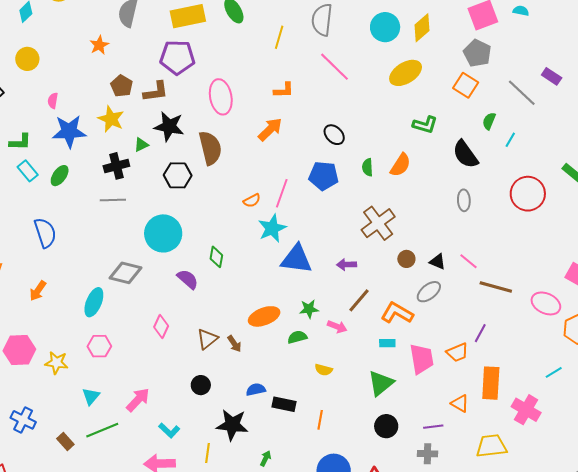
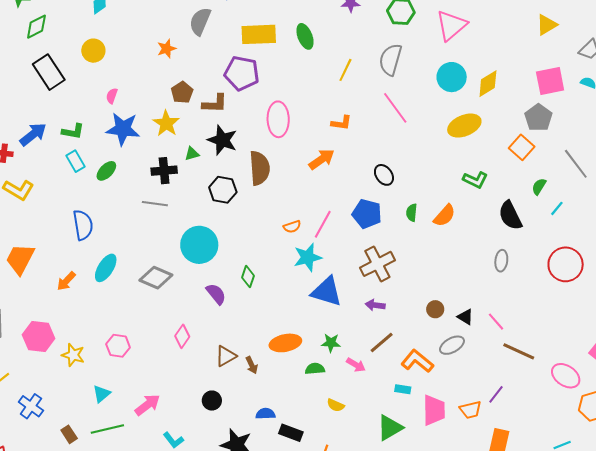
brown cross: (378, 223) -> (377, 264), moved
cyan ellipse: (94, 302) -> (106, 268), moved

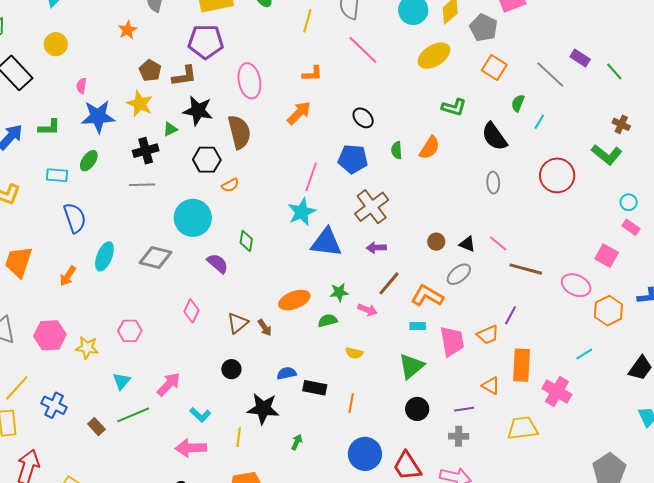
gray pentagon: (538, 118) -> (484, 28), moved
cyan rectangle: (75, 161) -> (57, 175), moved, turned -45
orange semicircle: (292, 227) -> (230, 185), moved

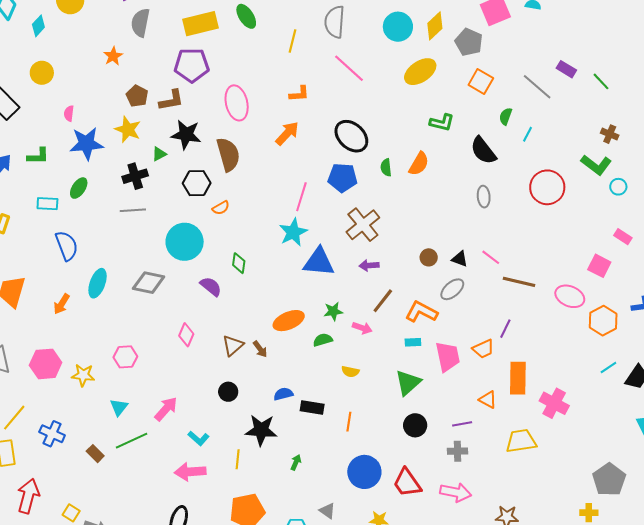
black ellipse: (363, 118) -> (351, 136), size x1.6
cyan circle: (629, 202) -> (618, 187), moved
cyan line: (584, 354) -> (608, 367), moved

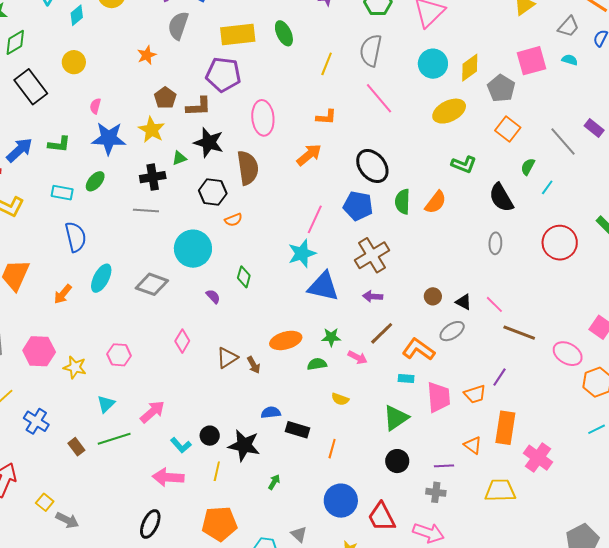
green semicircle: (386, 167) -> (403, 202), size x1.4
purple semicircle: (211, 286) -> (213, 296), size x0.7
black circle: (228, 392) -> (210, 436), moved

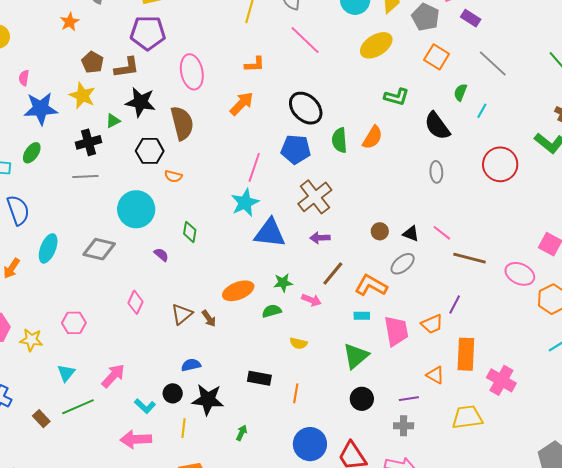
purple rectangle: (594, 128) -> (471, 18), moved
orange semicircle: (233, 220) -> (173, 176), turned 42
blue semicircle: (271, 412) -> (191, 365), moved

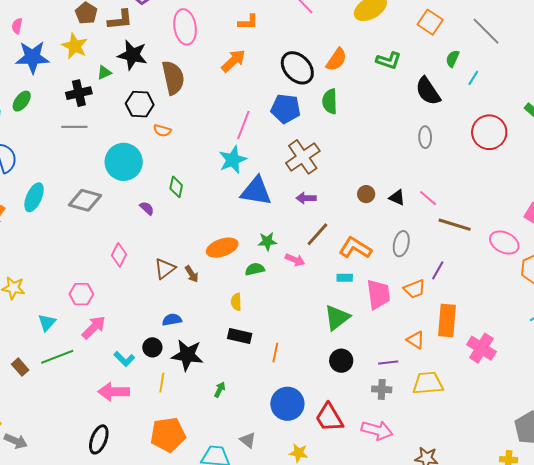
orange semicircle: (372, 137) -> (336, 60), moved
gray ellipse: (403, 264) -> (401, 244), moved, turned -40
pink hexagon: (74, 323) -> (81, 294), moved
yellow semicircle: (298, 343) -> (236, 302), moved, turned 72
yellow trapezoid: (467, 417) -> (428, 383), moved

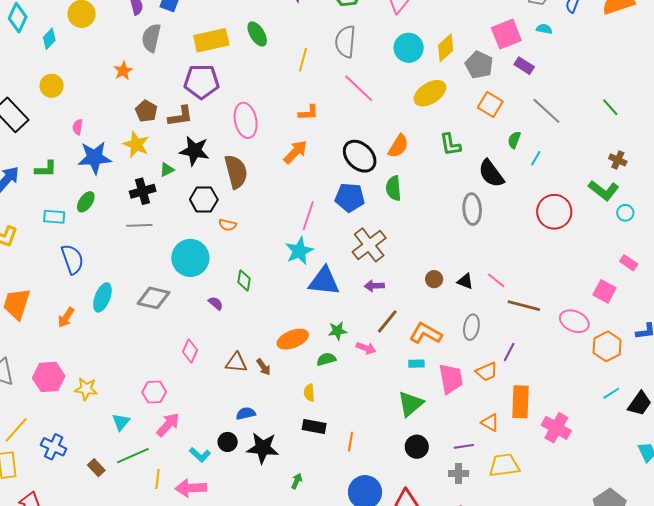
green L-shape: (388, 60) -> (450, 145), turned 65
gray ellipse: (425, 137) -> (472, 209), moved, size x1.4
brown triangle: (165, 269) -> (236, 363), turned 45
yellow line: (162, 383) -> (158, 479), moved

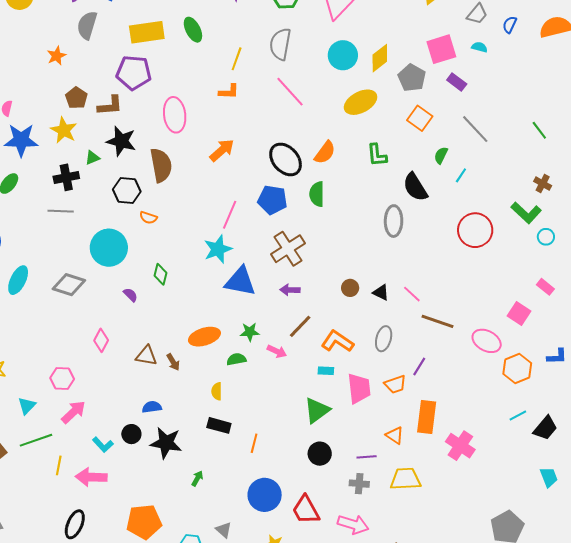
orange L-shape: (308, 113) -> (229, 92), moved

